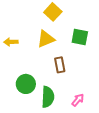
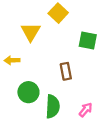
yellow triangle: (46, 39) -> (31, 32), moved, turned -36
yellow arrow: (11, 42) -> (12, 60), moved

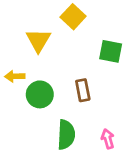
green circle: (28, 92) -> (40, 94), moved
pink arrow: (86, 110) -> (108, 139), turned -56

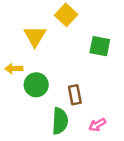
brown rectangle: (83, 90) -> (75, 95), moved
pink arrow: (108, 139) -> (97, 125), turned -105

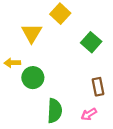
green square: (100, 46) -> (91, 42), turned 30
brown rectangle: (75, 95) -> (98, 87), moved

